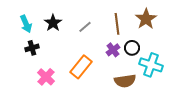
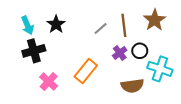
gray line: (85, 27) -> (101, 29), moved
black cross: (32, 48) -> (34, 51), size x1.5

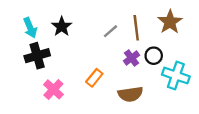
orange rectangle: (86, 71) -> (94, 78), size x0.7
brown semicircle: (132, 86) -> (130, 94), moved

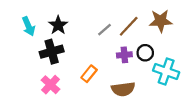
brown star: (170, 22) -> (161, 21), turned 30
brown line: (136, 28) -> (129, 26), turned 50
black cross: (37, 56) -> (52, 52), moved
purple cross: (132, 58) -> (124, 55), turned 32

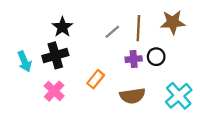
cyan arrow: (28, 26) -> (24, 61), moved
brown line: (129, 26) -> (138, 28), turned -40
cyan cross: (166, 71) -> (179, 96), moved, turned 30

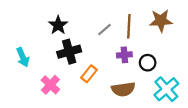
black cross: (55, 55) -> (69, 52), moved
black circle: (156, 57) -> (148, 63), moved

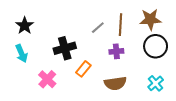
black star: (58, 25) -> (25, 26), moved
black circle: (148, 63) -> (156, 46), moved, size x1.5
cyan cross: (166, 89) -> (156, 83), size x0.7

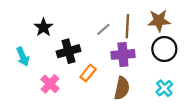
black star: (25, 26) -> (43, 27), moved
purple cross: (116, 51) -> (123, 54), size x1.5
brown semicircle: (115, 83) -> (122, 88), turned -70

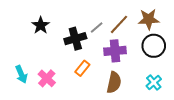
brown line: (127, 26) -> (119, 24), turned 40
black cross: (68, 51) -> (75, 39), moved
cyan arrow: (23, 57) -> (21, 74), moved

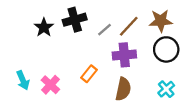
black cross: (75, 39) -> (75, 20), moved

